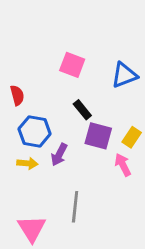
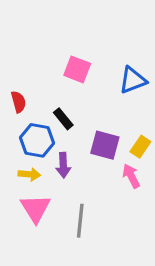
black rectangle: (82, 110) -> (63, 119), moved
purple arrow: (59, 155) -> (63, 165), turned -30
pink triangle: (32, 228) -> (35, 208), moved

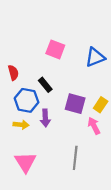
pink triangle: (35, 208) -> (25, 162), moved
gray line: (80, 221) -> (75, 158), moved

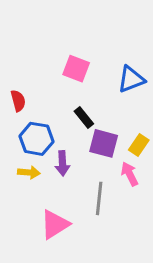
black rectangle: (45, 85) -> (84, 117), moved
gray line: (75, 158) -> (99, 198), moved
pink triangle: (25, 162) -> (55, 224), moved, turned 30

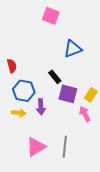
pink square: (76, 69) -> (51, 16), moved
blue triangle: (131, 79) -> (73, 49), moved
gray line: (99, 198) -> (65, 147), moved

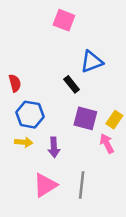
black rectangle: (55, 77) -> (72, 84), moved
purple arrow: (41, 107) -> (54, 147), moved

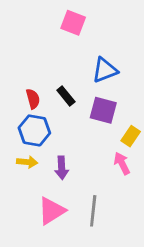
red semicircle: (15, 83) -> (33, 99), moved
black rectangle: (72, 84) -> (66, 96), moved
purple square: (85, 118) -> (103, 110), moved

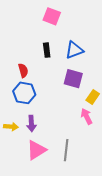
black rectangle: (66, 96) -> (47, 50), moved, turned 32
yellow arrow: (27, 162) -> (11, 127), moved
purple arrow: (62, 168) -> (31, 124), moved

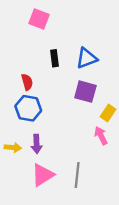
pink square: (52, 16) -> (39, 19), moved

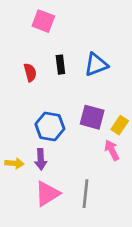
red semicircle: (27, 82) -> (30, 72), moved
purple square: (85, 92) -> (92, 117), moved
blue hexagon: (28, 108) -> (50, 126), moved

